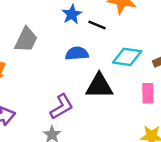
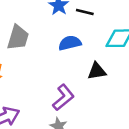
black triangle: (99, 86) -> (97, 71), size x0.7

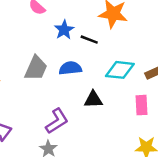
gray trapezoid: (18, 38) -> (36, 68), moved

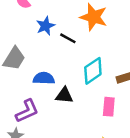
blue semicircle: (70, 68) -> (44, 78), moved
cyan diamond: (120, 70) -> (93, 71), turned -48

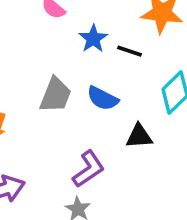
blue semicircle: (44, 78) -> (103, 98), moved, turned -145

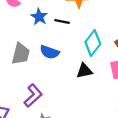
black triangle: (139, 136) -> (84, 71), moved
purple L-shape: (89, 169) -> (33, 96), moved

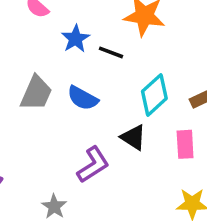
black triangle: (84, 71) -> (133, 137), turned 35
purple L-shape: (33, 96) -> (93, 165), moved

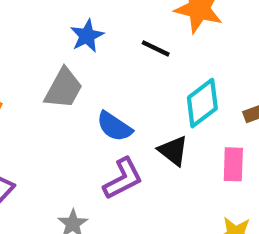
blue star: (76, 39) -> (87, 36), moved
blue semicircle: (83, 98) -> (114, 126), moved

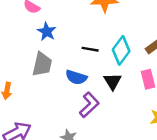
black line: (156, 48) -> (90, 49), moved
black triangle: (173, 151) -> (113, 81), turned 36

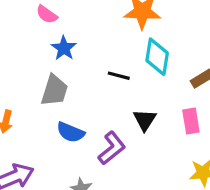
cyan diamond: (121, 50) -> (157, 57), moved, turned -32
blue semicircle: (76, 77) -> (71, 132), moved

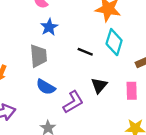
gray trapezoid: (54, 90) -> (38, 56), turned -30

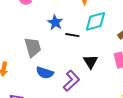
blue star: (49, 27) -> (55, 22), moved
cyan diamond: (114, 42) -> (95, 21), turned 70

